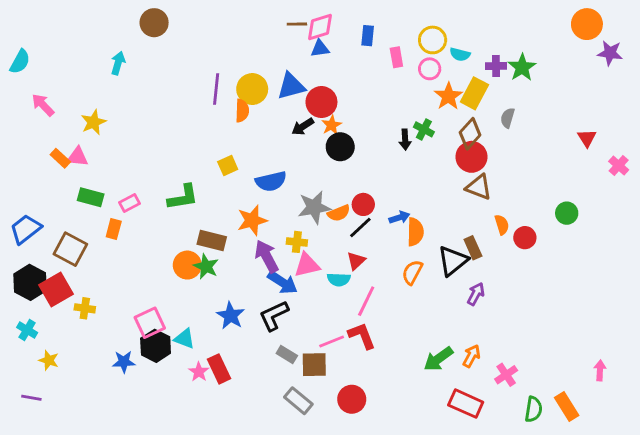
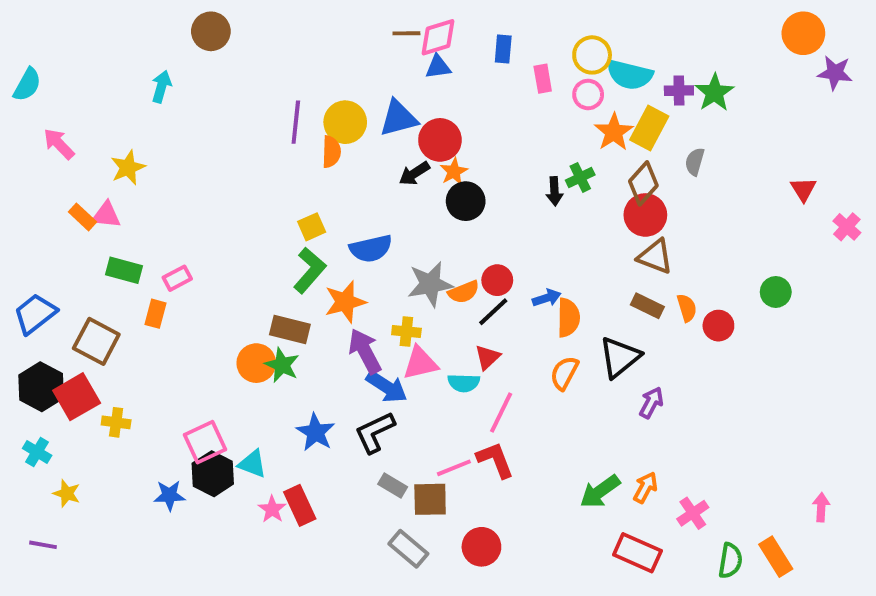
cyan semicircle: (460, 54) -> (630, 75), size x1.6
green cross: (424, 129) -> (580, 177), turned 36
green L-shape: (183, 197) -> (310, 270), moved, turned -40
brown rectangle: (473, 248) -> (647, 306), moved, turned -40

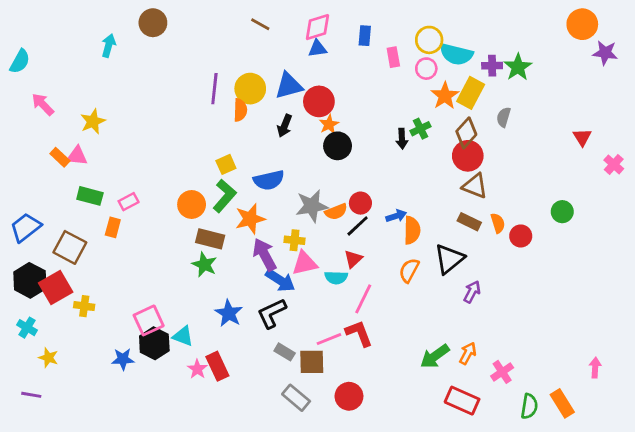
brown line: (406, 33) -> (260, 24), moved, turned 30
cyan arrow: (162, 87) -> (109, 46), moved
black arrow: (414, 173) -> (285, 126), moved, turned -35
orange circle: (256, 363) -> (192, 204), moved

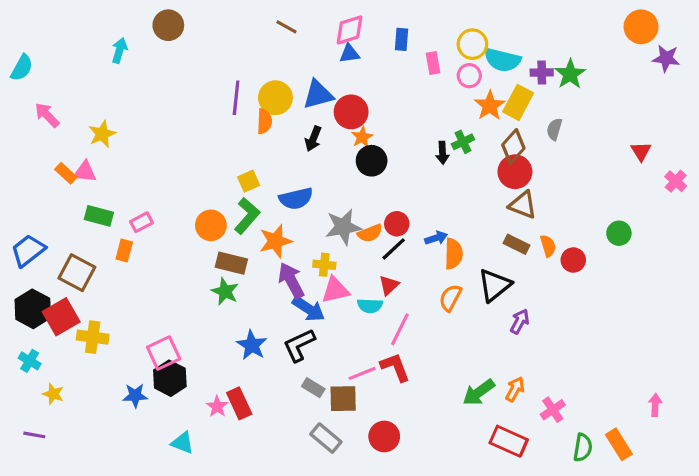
yellow cross: (84, 306) -> (93, 337), size x1.4
cyan triangle: (183, 336) -> (182, 443), moved

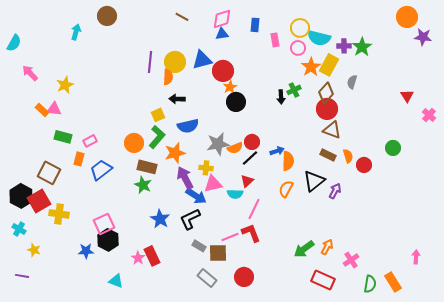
black arrow: (313, 139) -> (177, 99), moved, turned 70
blue trapezoid: (28, 251) -> (101, 170), moved
purple arrow: (520, 321) -> (335, 191), moved

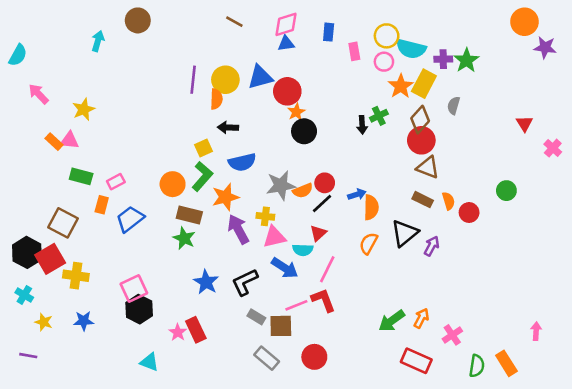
blue arrow: (196, 196) -> (285, 268), moved
blue star: (86, 251) -> (84, 321), moved

